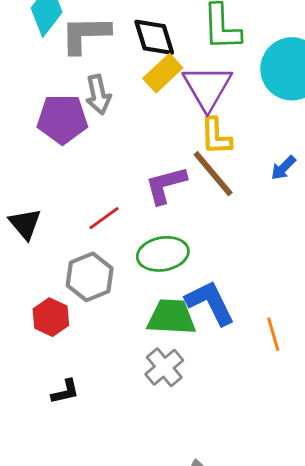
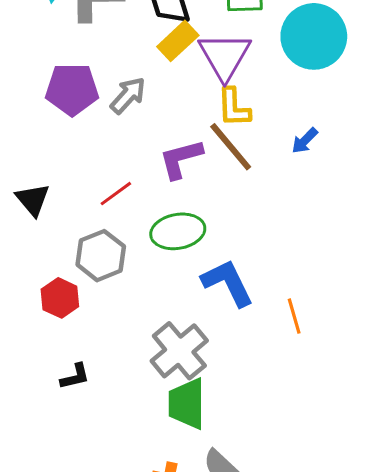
gray arrow: (98, 95) -> (128, 95), moved, turned -126
green trapezoid: (171, 317) -> (187, 404), moved, turned -93
gray cross: (164, 367) -> (179, 351), size x1.4

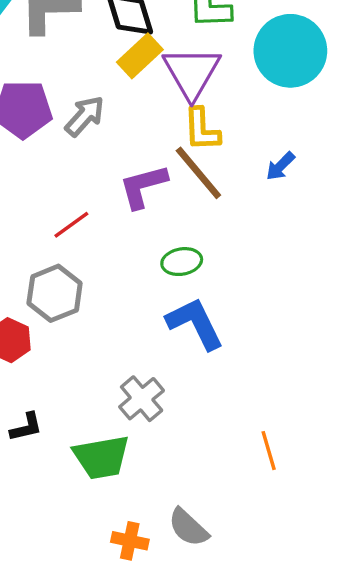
green ellipse: (178, 231) -> (182, 262), moved, size x0.7
orange line: (294, 316) -> (269, 451), moved
gray cross: (179, 351) -> (142, 399), size x0.7
green trapezoid: (187, 404) -> (101, 457), moved, turned -100

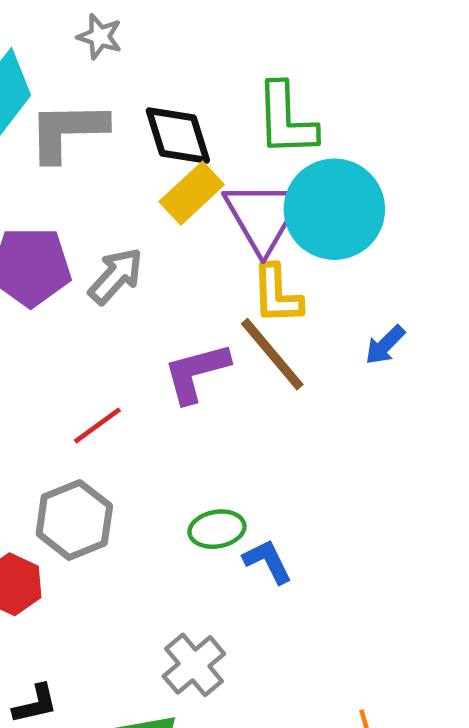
cyan circle: (290, 51) -> (334, 209), moved
green ellipse: (182, 262) -> (217, 529), moved
blue L-shape: (195, 323) -> (268, 561), size x0.6

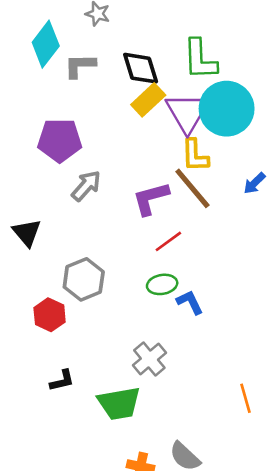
gray L-shape: (67, 131) -> (80, 66), size x0.7
gray arrow: (116, 276) -> (86, 186), moved
red line: (97, 426) -> (168, 241), moved

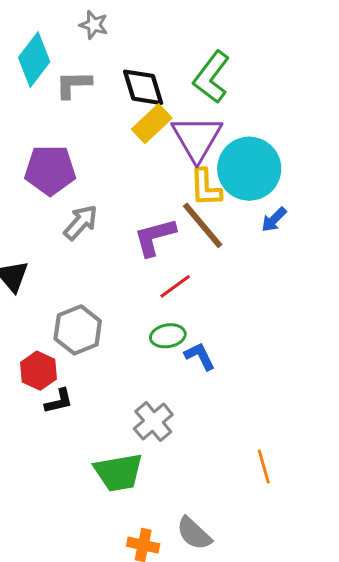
green L-shape: (200, 59) -> (211, 77), turned 39
cyan circle: (227, 109) -> (249, 169), moved
black L-shape: (62, 381) -> (59, 401), moved

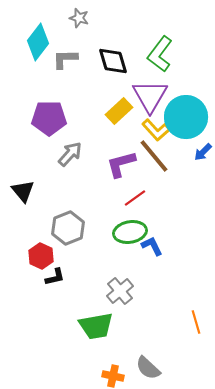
yellow rectangle: (152, 124) -> (119, 111), moved
yellow L-shape: (206, 188) -> (156, 130), turned -40
green ellipse: (168, 336) -> (130, 232), size x1.4

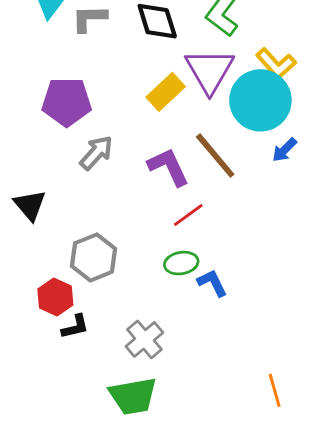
yellow L-shape: (156, 130) -> (276, 64), moved
purple L-shape: (121, 164) -> (168, 167), turned 80
green ellipse: (130, 232) -> (181, 263), size x0.7
gray cross: (120, 291) -> (144, 339), moved

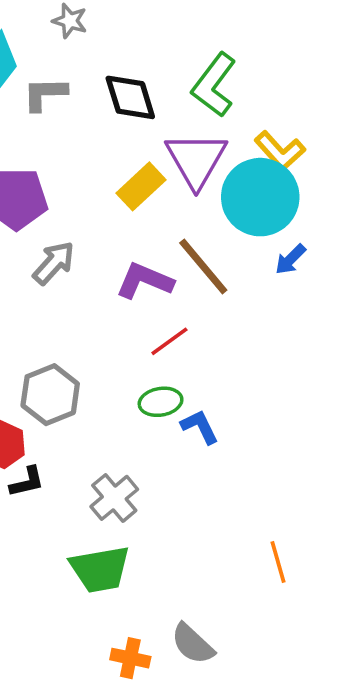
purple L-shape: (168, 167) -> (145, 281), turned -42

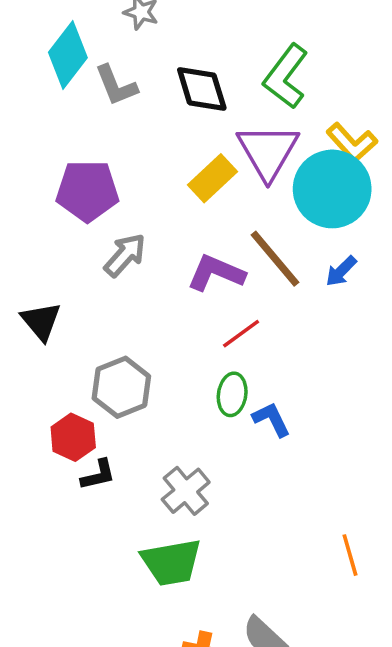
gray L-shape: (45, 94) -> (116, 85), turned -111
blue arrow: (290, 259) -> (341, 271), moved
green ellipse: (161, 402) -> (232, 394), turned -72

